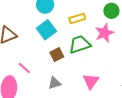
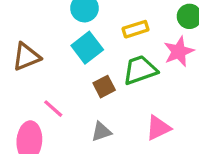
pink triangle: (91, 81) -> (158, 128), turned 30

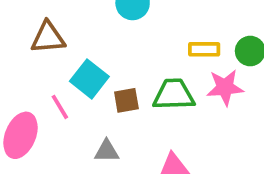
yellow rectangle: (136, 29) -> (204, 49), moved
cyan square: (87, 48) -> (89, 79), moved, turned -32

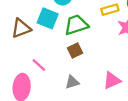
cyan square: (89, 79) -> (48, 18), moved
green trapezoid: (174, 95) -> (76, 25), moved

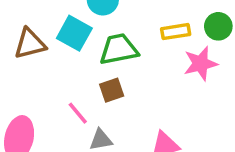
pink line: (39, 65) -> (78, 113), moved

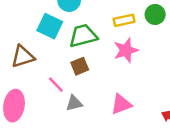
brown triangle: (30, 44) -> (23, 57), moved
pink star: (200, 64) -> (126, 50), moved

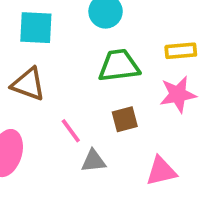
cyan square: (50, 26) -> (36, 28), moved, turned -30
brown triangle: (23, 57) -> (28, 84), turned 30
brown square: (80, 66) -> (125, 119), moved

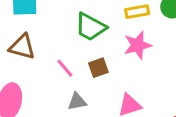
green trapezoid: (119, 66) -> (91, 27), turned -140
pink line: (71, 131) -> (65, 68), moved

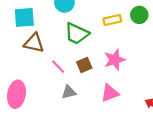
pink star: (138, 45) -> (115, 60), moved
brown triangle: (22, 47) -> (34, 43), moved

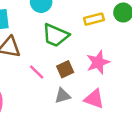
gray triangle: (69, 92) -> (63, 96), moved
pink triangle: (110, 93) -> (94, 99), turned 42

